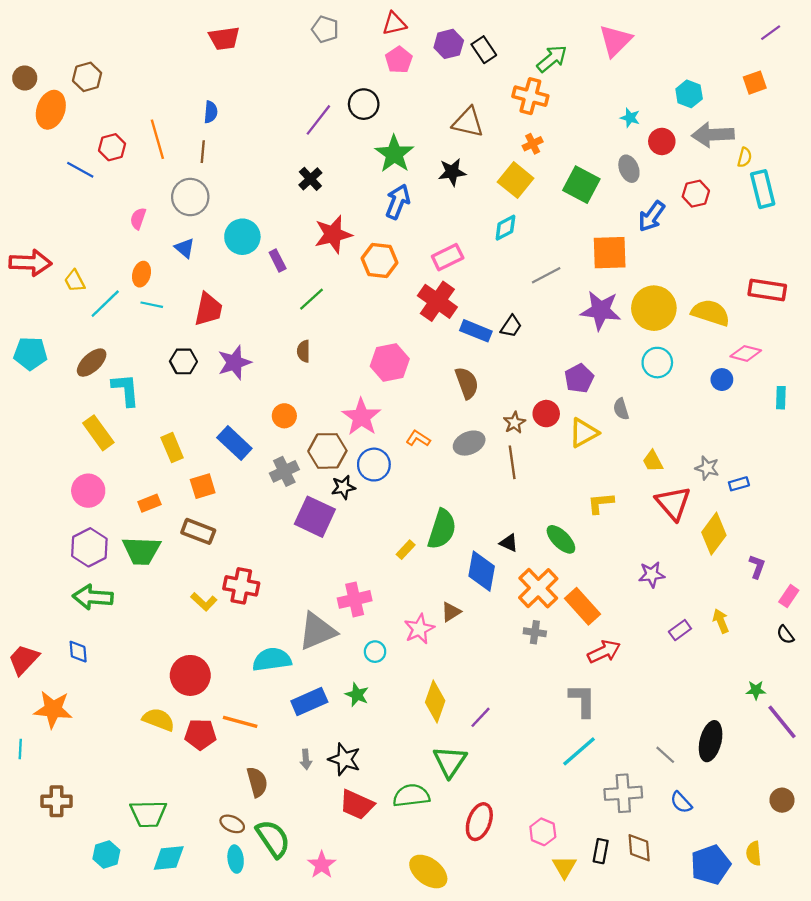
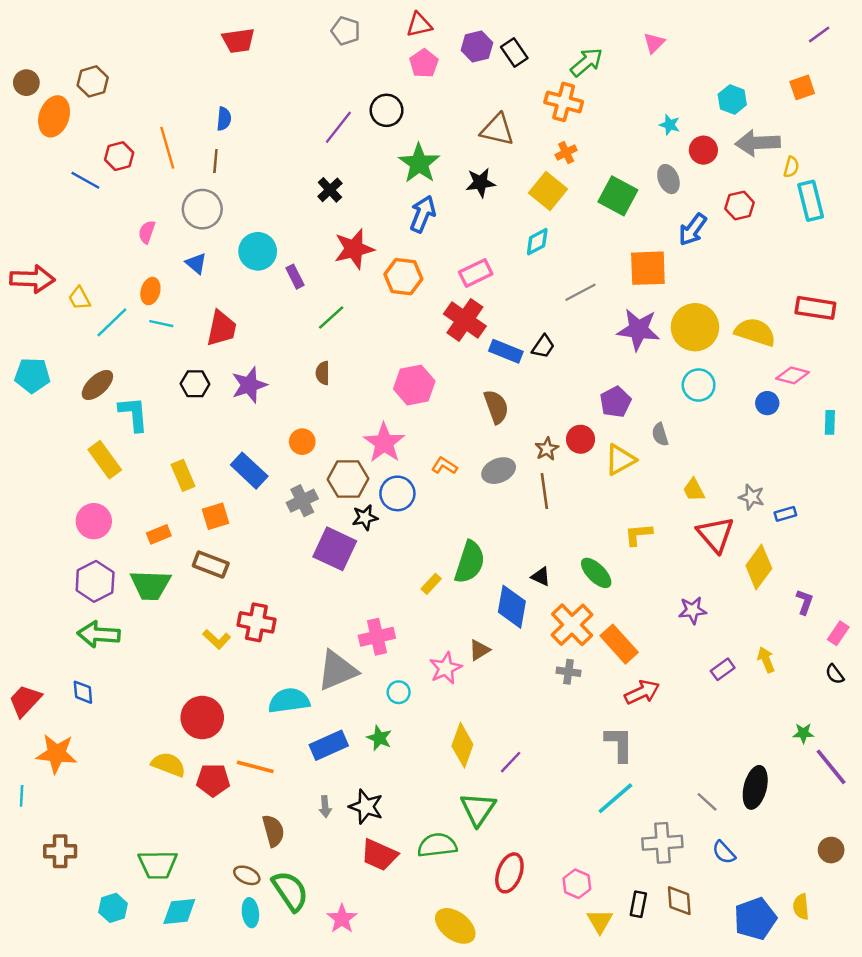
pink triangle: (615, 41) -> (654, 43), size x0.6

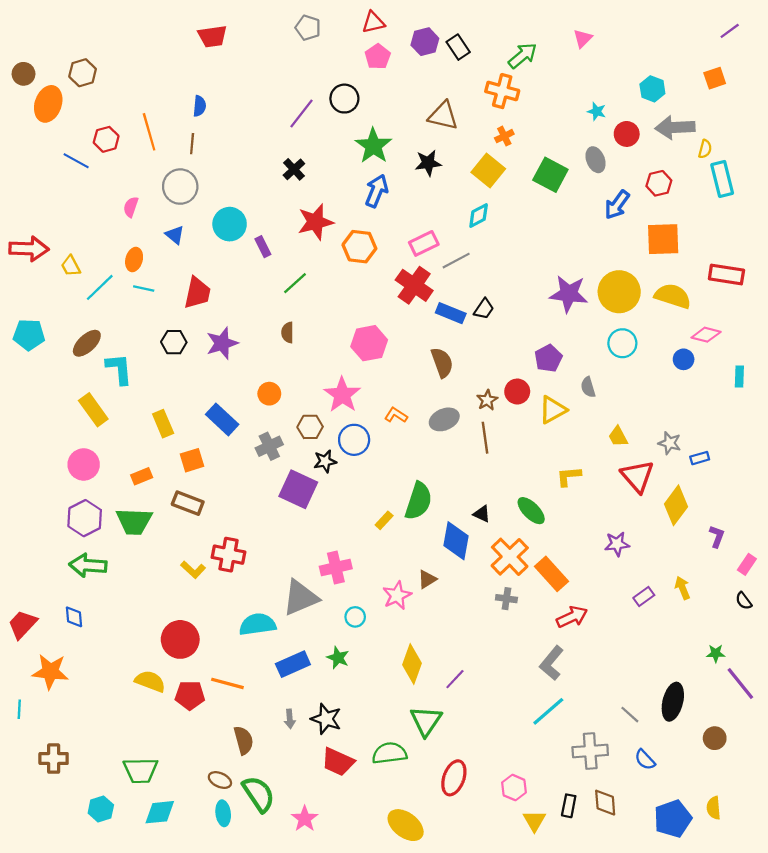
orange square: (648, 268) -> (663, 239), moved
gray line: (581, 292) -> (456, 261), moved
brown hexagon: (348, 479) -> (310, 427), size x0.7
gray L-shape: (619, 744) -> (552, 663), turned -140
brown circle: (831, 850) -> (715, 738), moved

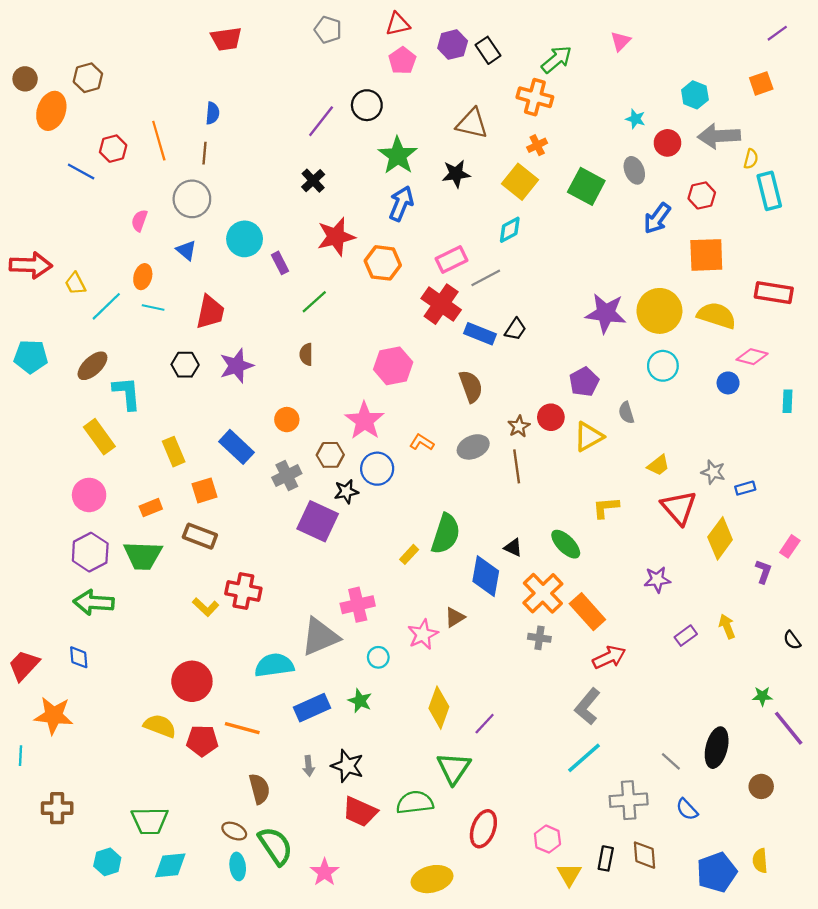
yellow trapezoid: (618, 437) -> (658, 465), turned -100
pink rectangle: (747, 564) -> (790, 546), moved
yellow ellipse: (406, 825) -> (432, 879), turned -51

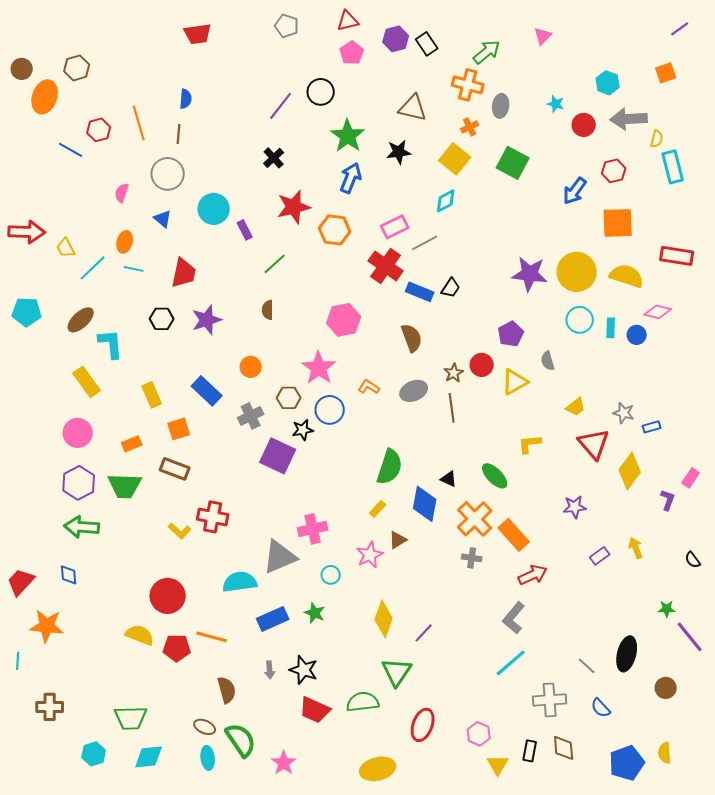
gray ellipse: (634, 170) -> (501, 106), moved, turned 30
cyan rectangle: (787, 401) -> (611, 328), moved
yellow rectangle: (409, 554) -> (378, 509), moved

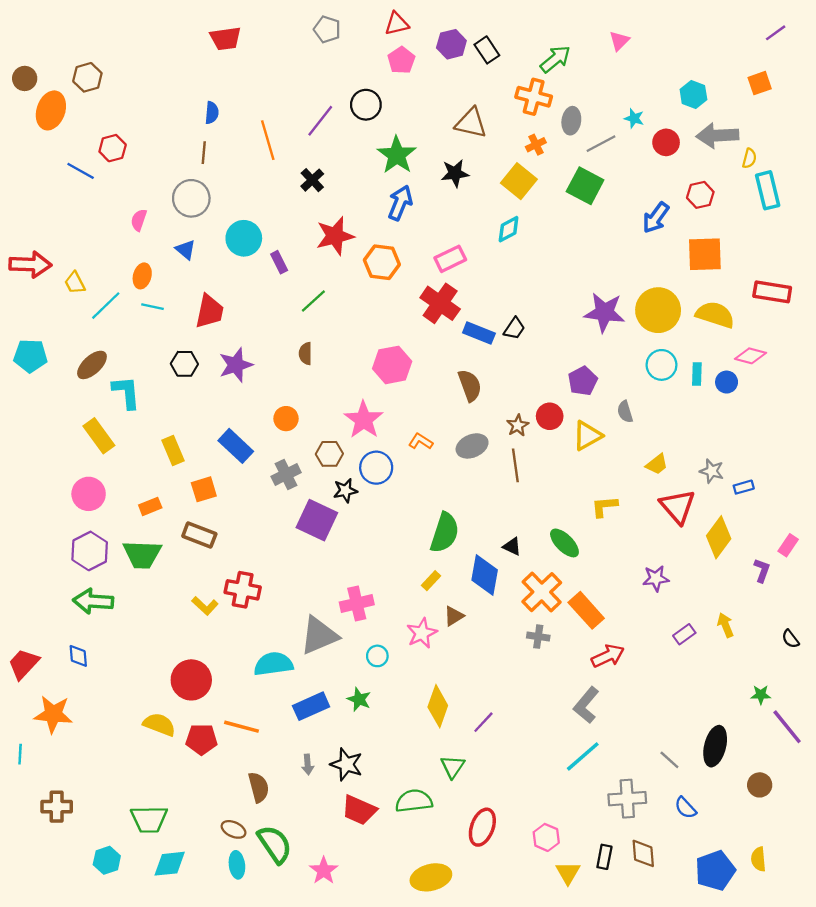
orange line: (139, 123) -> (268, 140), moved
gray line: (425, 243) -> (601, 144), moved
green triangle: (397, 672) -> (453, 767), size x0.7

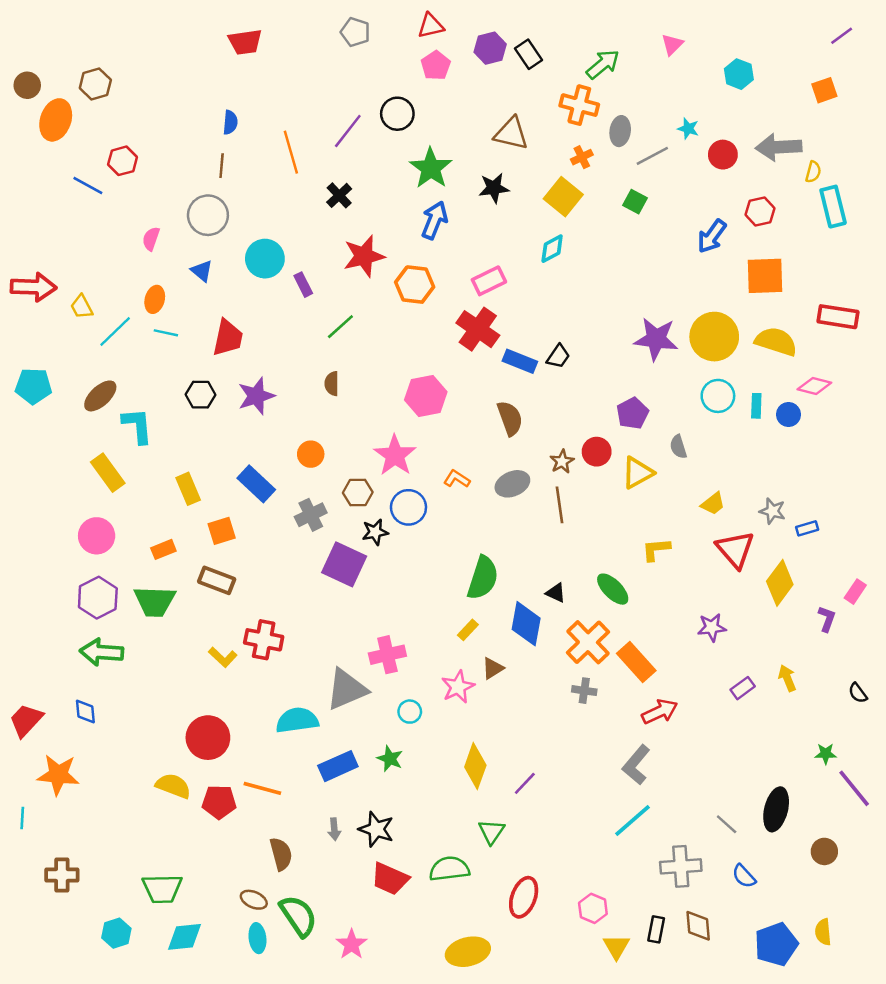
cyan hexagon: (693, 94) -> (739, 74), moved
green square: (585, 186) -> (635, 202), size x0.6

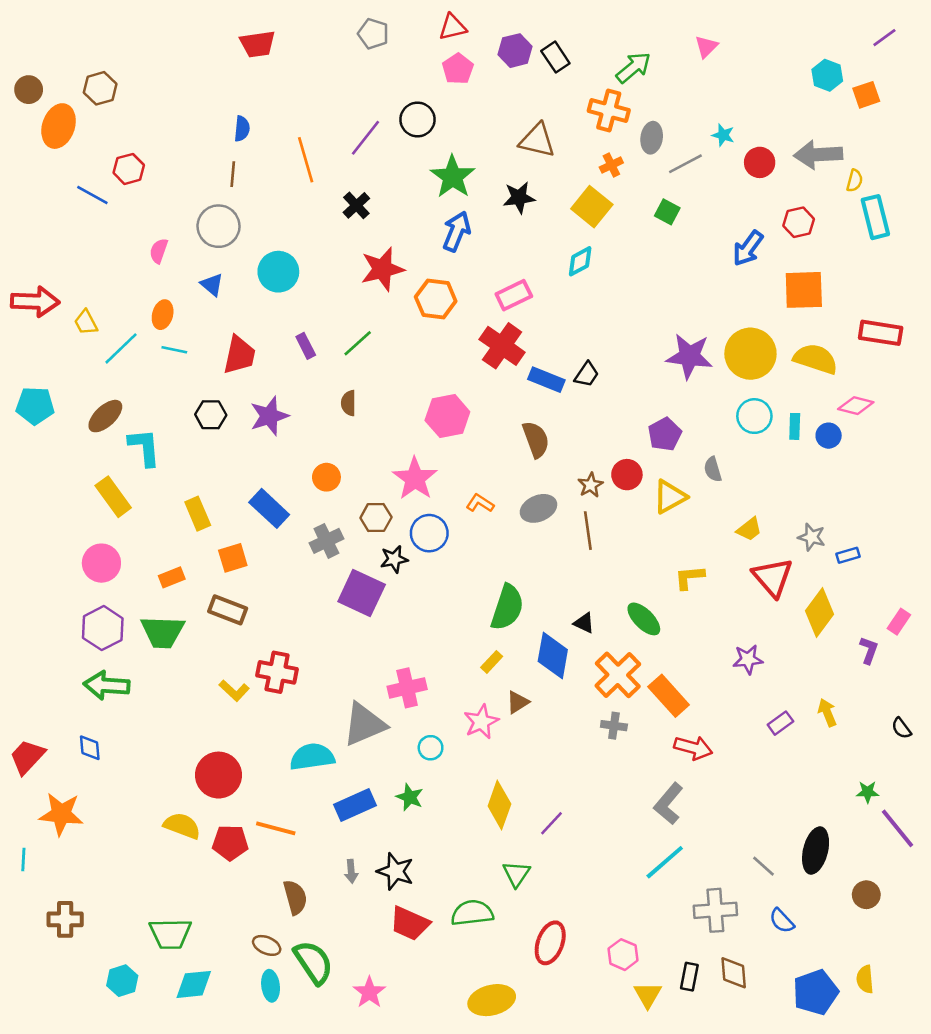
cyan hexagon: (739, 74) -> (827, 75), moved
purple rectangle: (303, 285) -> (306, 346), moved
red arrow: (660, 712) -> (693, 748), turned 40

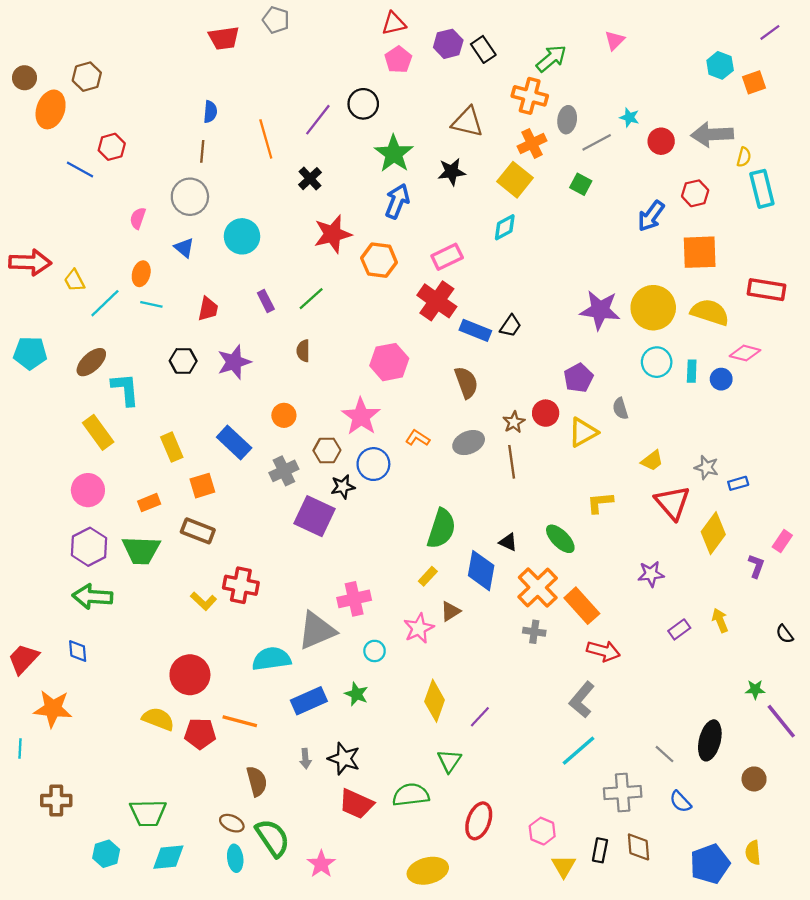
gray pentagon: (373, 34) -> (276, 20), moved
orange cross: (611, 165) -> (532, 143), size x1.4
red trapezoid: (239, 355) -> (208, 309), size x0.7

